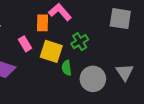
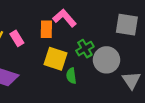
pink rectangle: (25, 44) -> (17, 38), moved
gray circle: (93, 79) -> (106, 60), moved

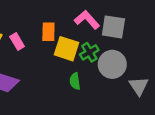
pink L-shape: (65, 18) -> (87, 20), moved
gray square: (127, 25) -> (113, 27), moved
yellow square: (55, 59) -> (66, 49), moved

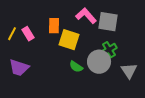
green cross: (89, 52) -> (109, 50), moved
gray circle: (112, 64) -> (99, 62), moved
green semicircle: (75, 81) -> (76, 67), turned -48

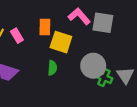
green cross: (109, 50) -> (104, 77), moved, turned -35
green semicircle: (76, 67) -> (52, 68), moved, turned -120

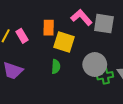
green cross: (104, 77) -> (105, 76), turned -35

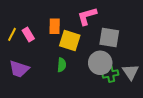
pink L-shape: (81, 17) -> (87, 16), turned -65
gray square: (104, 24) -> (109, 37), moved

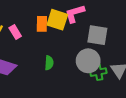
yellow square: (70, 41) -> (57, 20), moved

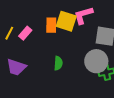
pink rectangle: (15, 32) -> (25, 33), turned 72

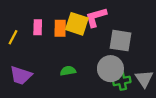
pink rectangle: (25, 33) -> (38, 27), moved, turned -40
green semicircle: (58, 63) -> (68, 71), turned -104

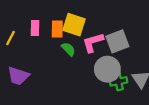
pink L-shape: (96, 17) -> (93, 42), moved
gray square: (121, 41) -> (117, 41), turned -30
green semicircle: (68, 71) -> (68, 49), moved, turned 56

